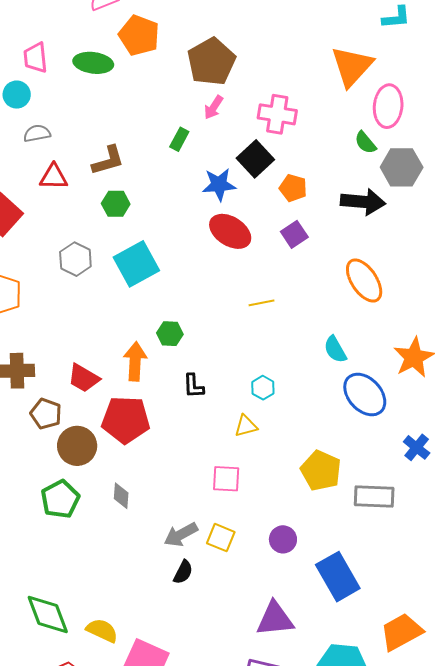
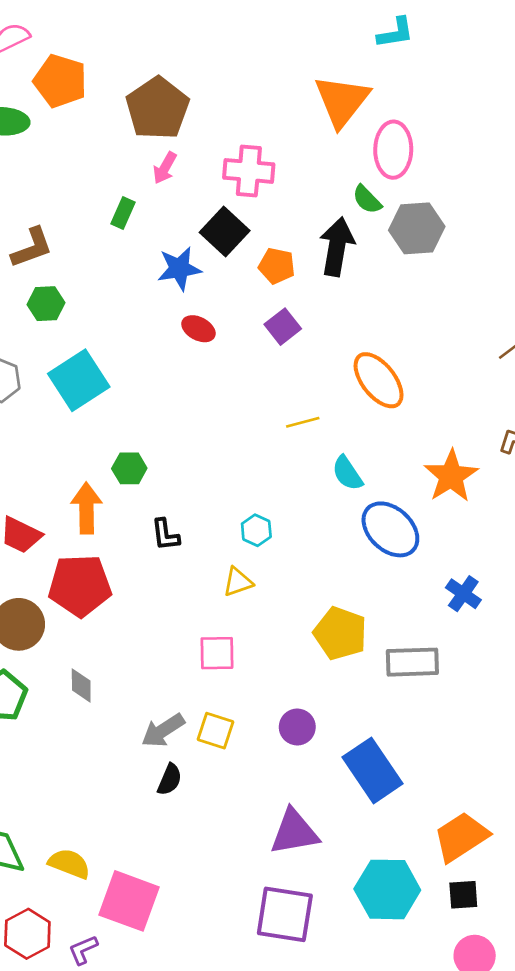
black arrow: (363, 202) -> (337, 247), moved, turned -81
red ellipse: (230, 231) -> (198, 329), size x0.6
yellow line: (261, 303) -> (303, 422), moved

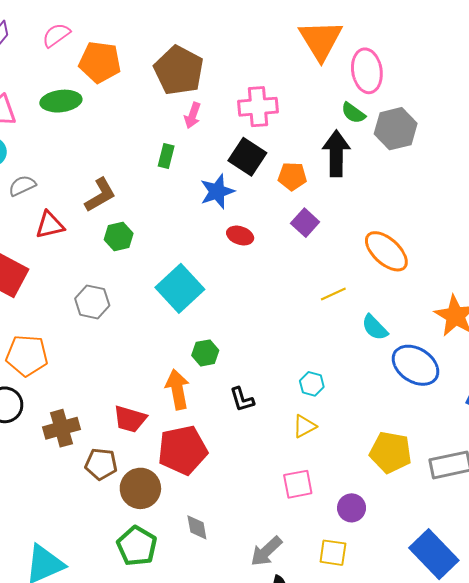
cyan square: (79, 380) -> (180, 288), moved
purple circle: (297, 727) -> (352, 508), moved
yellow square: (216, 731) -> (333, 553), moved

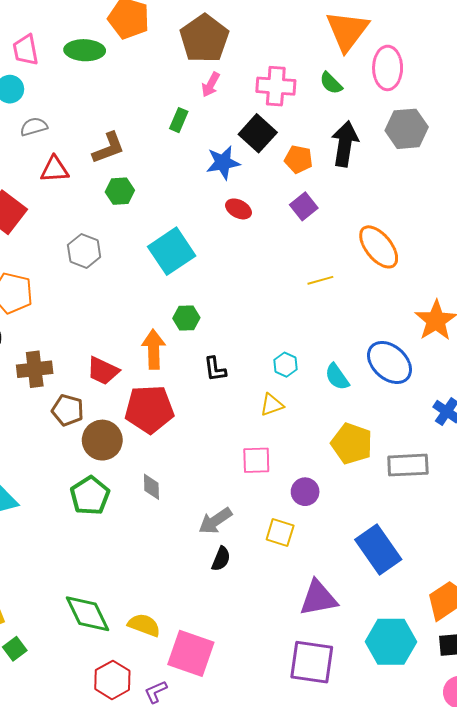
green semicircle: (353, 113) -> (331, 83), moved
cyan semicircle: (375, 327) -> (337, 377), moved

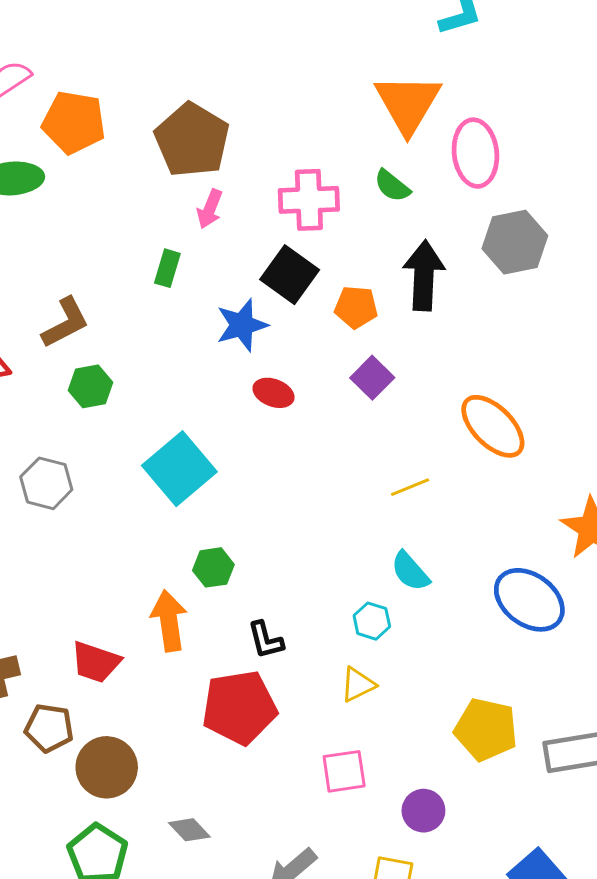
cyan semicircle: (337, 377) -> (410, 571), moved
red pentagon: (149, 409) -> (239, 707), moved
gray diamond: (151, 487) -> (189, 830), turned -36

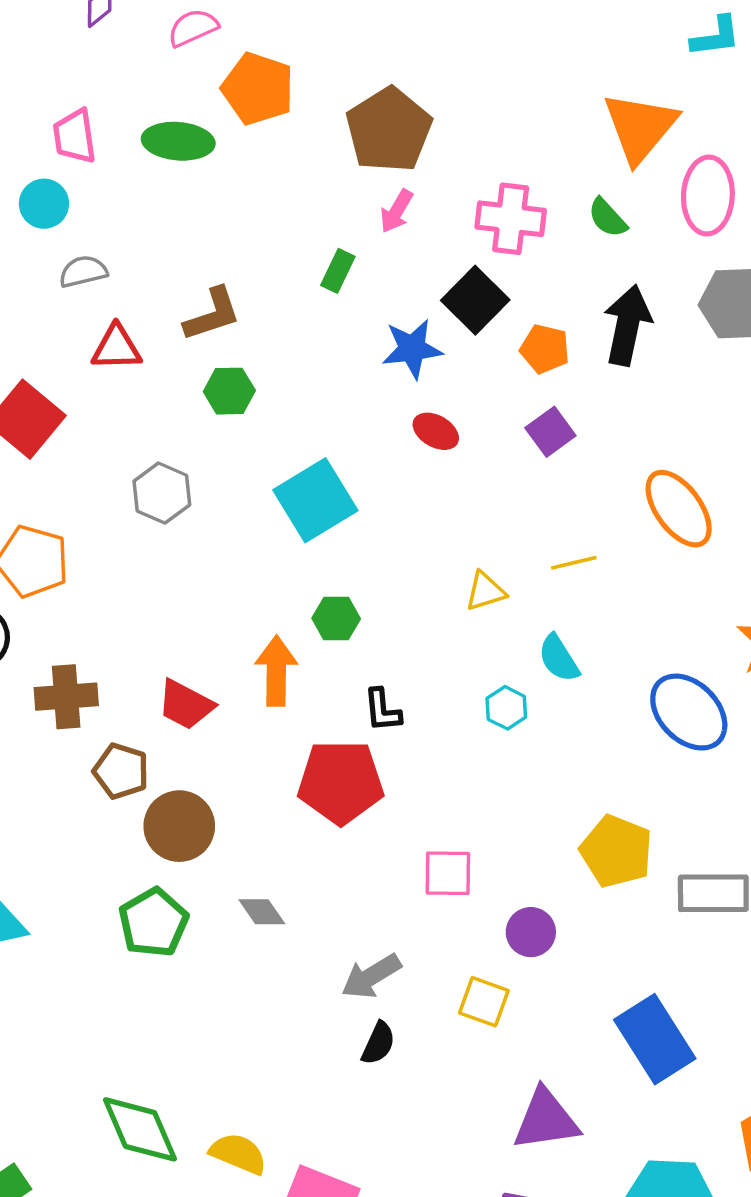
yellow triangle: (358, 684) -> (485, 591), moved

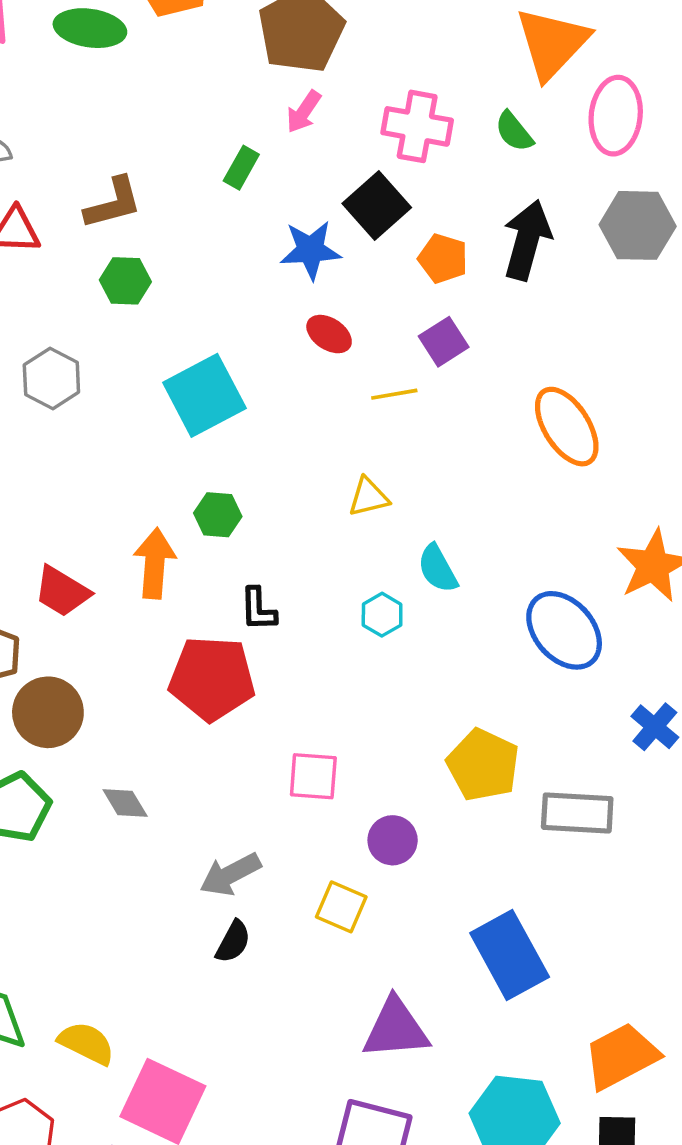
yellow line: (574, 563) -> (394, 394), moved

